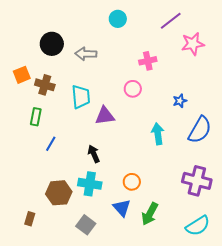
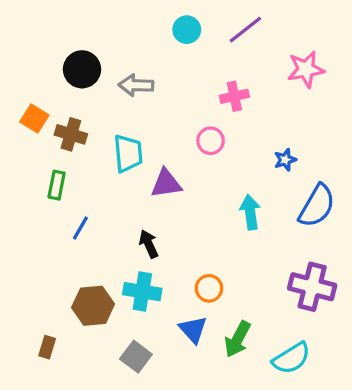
purple line: (171, 21) -> (245, 30), moved
orange square: (22, 75) -> (34, 119), turned -36
cyan semicircle: (198, 226) -> (291, 358), moved

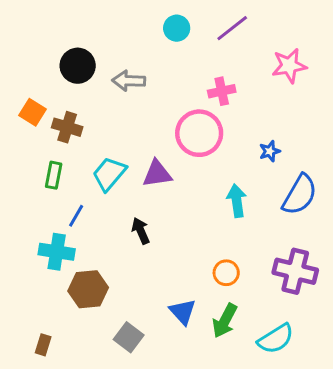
pink circle: (211, 141) -> (199, 133), size x1.8
cyan trapezoid: (128, 153) -> (109, 174), moved, turned -135
orange circle: (209, 288) -> (226, 273), moved
cyan cross: (142, 292) -> (57, 252), moved
brown rectangle: (47, 347) -> (43, 345), moved

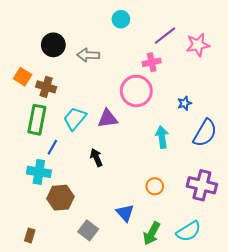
purple line: (232, 28) -> (165, 36), moved
green rectangle: (54, 175) -> (37, 120), size x1.6
green arrow: (225, 321) -> (152, 233), moved

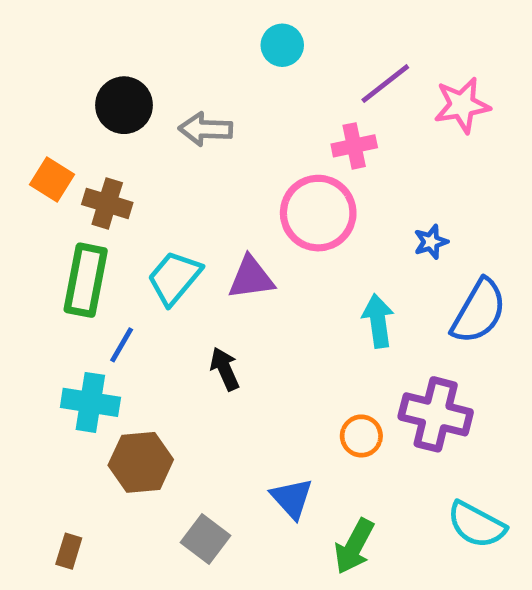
purple cross: (202, 185) -> (436, 414), moved
cyan semicircle: (189, 231) -> (476, 525), moved, turned 60

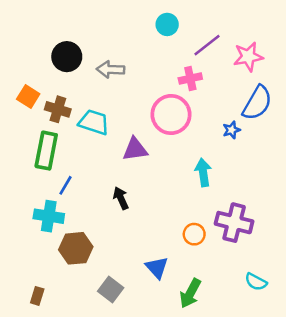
cyan circle: (282, 45) -> (167, 24), moved
cyan trapezoid: (174, 278) -> (94, 122), moved, turned 68
blue semicircle: (479, 311) -> (257, 103), moved
cyan semicircle: (476, 525) -> (256, 282), size x0.7

